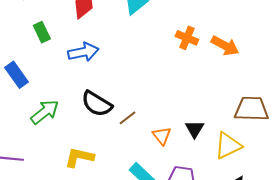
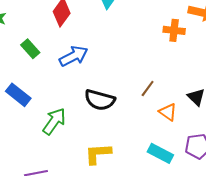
orange cross: (187, 38) -> (174, 30), moved
brown line: (127, 118) -> (148, 88), moved

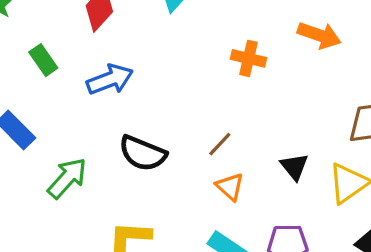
orange cross: (174, 30) -> (249, 58), moved
orange triangle: (168, 112) -> (230, 187), moved

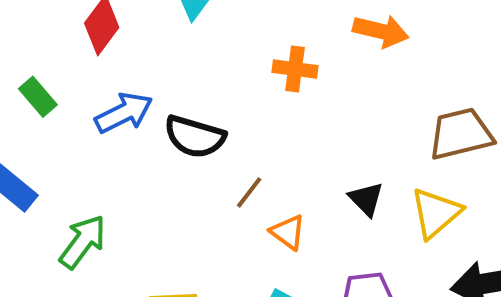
brown line: (220, 144) -> (249, 192), moved
black semicircle: (143, 153) -> (195, 137), moved

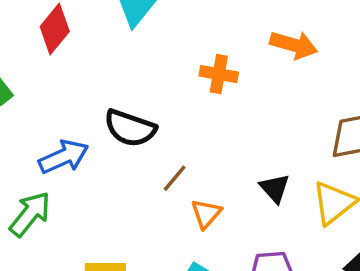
blue arrow: (124, 113) -> (64, 157), moved
orange triangle: (288, 232) -> (206, 214), turned 32

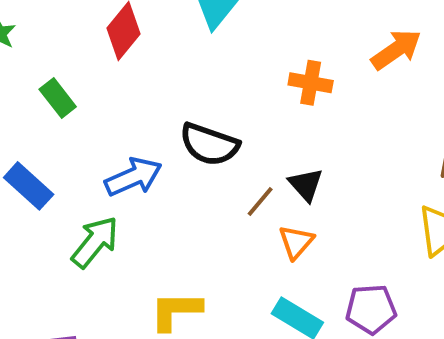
orange arrow: (294, 45) -> (396, 50), turned -51
black triangle: (275, 188) -> (306, 185), moved

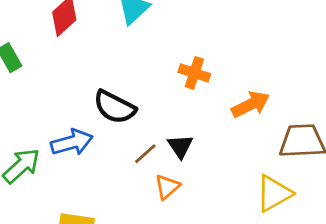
orange arrow: (396, 50) -> (251, 104), moved
blue arrow: (133, 177) -> (72, 142), moved

